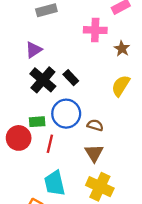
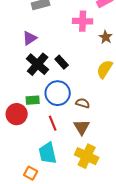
red line: (50, 144) -> (53, 123), moved, turned -35

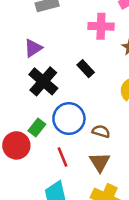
black rectangle: (62, 62) -> (86, 69), moved
green rectangle: (33, 100) -> (37, 128), turned -48

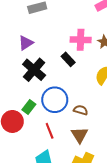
pink cross: (101, 26) -> (81, 40), moved

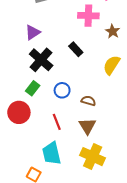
pink cross: (81, 40) -> (88, 16), moved
blue circle: (55, 100) -> (62, 90), size x0.6
green rectangle: (29, 107) -> (33, 88), moved

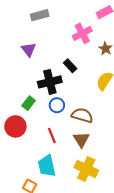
pink cross: (88, 16) -> (82, 33), turned -30
purple triangle: (33, 32) -> (29, 50), turned -35
black cross: (41, 60) -> (50, 82), moved, turned 35
brown semicircle: (88, 101) -> (82, 115), size x1.5

